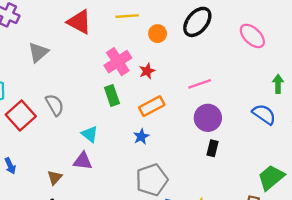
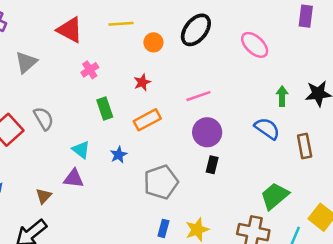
pink cross: (118, 62) -> (90, 70), moved, size x0.6
blue star: (141, 137) -> (119, 155), moved
gray pentagon: (152, 180) -> (161, 182), moved

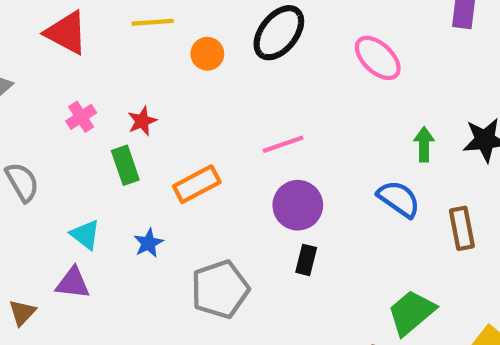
pink cross: (90, 70) -> (81, 117), moved
red star: (142, 82) -> (142, 121), moved

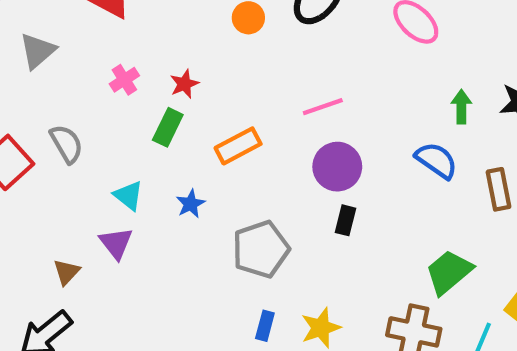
green rectangle: (125, 165) -> (168, 127), turned 45
purple triangle: (73, 283) -> (116, 243), turned 45

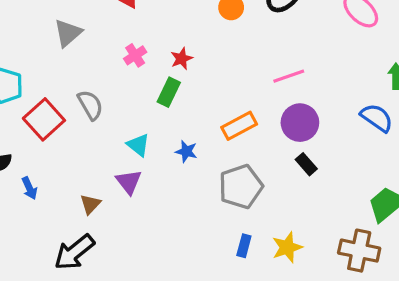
orange rectangle: (238, 146) -> (239, 126), moved
blue star: (191, 204) -> (186, 151), turned -30
black rectangle: (346, 220) -> (306, 164), turned -55

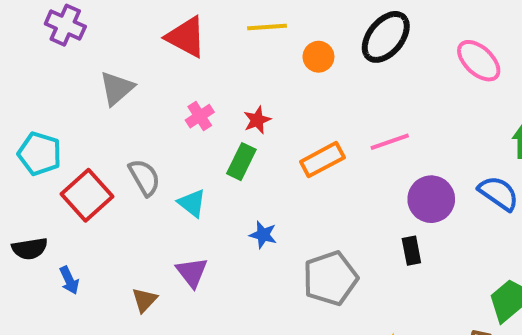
purple circle: (300, 123) -> (431, 199), moved
orange rectangle: (239, 126) -> (322, 160), moved
cyan triangle: (138, 145) -> (192, 203), moved
black rectangle: (306, 164) -> (411, 251), turned 30

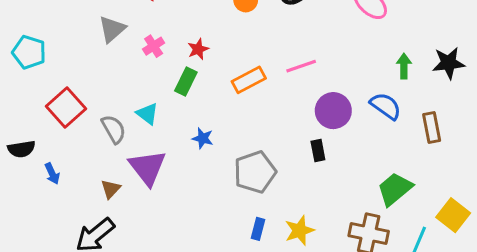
gray triangle: (117, 88) -> (112, 29), moved
cyan pentagon: (40, 154) -> (29, 52), moved
gray semicircle: (144, 177) -> (114, 129), moved
purple triangle: (192, 272) -> (147, 167), size x1.5

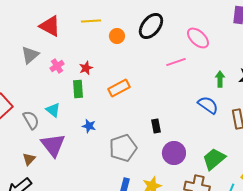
pink line: (301, 66) -> (176, 62), moved
green rectangle: (186, 81) -> (78, 89), turned -30
purple circle: (333, 111) -> (174, 153), moved
black rectangle: (318, 151) -> (156, 126), moved

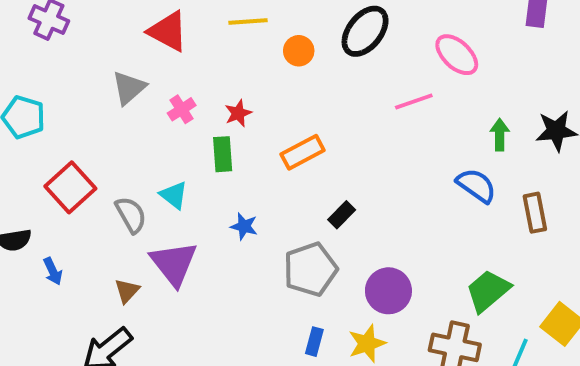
black rectangle: (156, 126) -> (342, 215), moved, turned 56
purple circle: (174, 153) -> (388, 291), moved

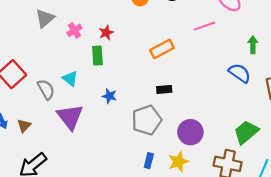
orange rectangle: (303, 152) -> (162, 49), moved
black rectangle: (342, 215) -> (164, 89), turned 40
brown triangle: (127, 291) -> (24, 126), moved

